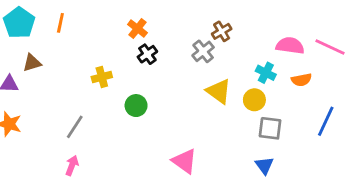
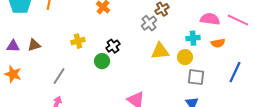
black cross: (147, 54) -> (113, 46), moved
brown triangle: (32, 63) -> (34, 45), moved
cyan cross: (266, 73) -> (193, 38), turned -32
yellow triangle: (219, 91) -> (160, 51), turned -42

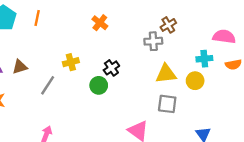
gray cross: (149, 23) -> (153, 41), turned 35
gray line: (59, 76) -> (48, 85), moved
gray square: (196, 77) -> (167, 104), moved

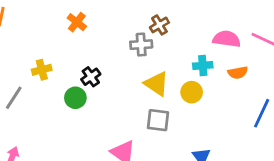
yellow triangle: (166, 74) -> (157, 84), turned 40

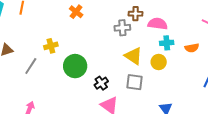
brown cross: (159, 25) -> (135, 14), turned 32
pink semicircle: (227, 39) -> (158, 24), moved
black cross: (91, 77) -> (101, 83), moved
green circle: (75, 98) -> (75, 66), size x1.5

